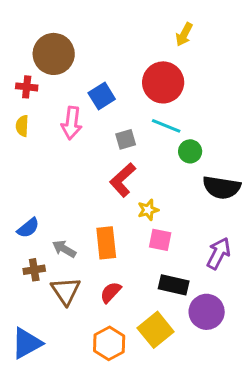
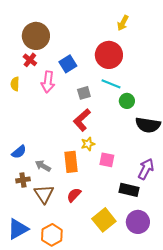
red cross: (27, 87) -> (30, 60), moved, turned 32
yellow star: (148, 210) -> (88, 144), moved
black rectangle: (174, 285) -> (129, 190), moved
purple circle: (207, 312) -> (138, 222), moved
orange hexagon: (109, 343) -> (52, 235), moved

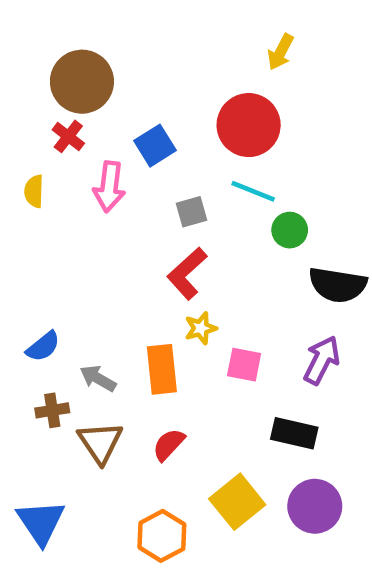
purple arrow: (146, 169) -> (322, 360), moved
blue triangle: (18, 229) -> (41, 522), turned -35
orange hexagon: (52, 235) -> (162, 536), moved

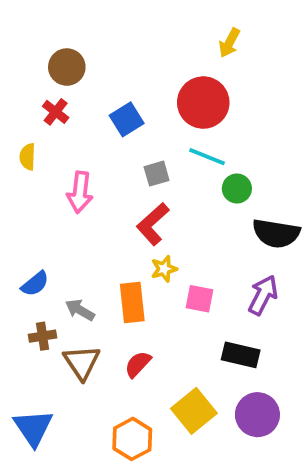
brown circle: (82, 82) -> (67, 67), size x0.7
pink arrow: (109, 187) -> (80, 192), moved

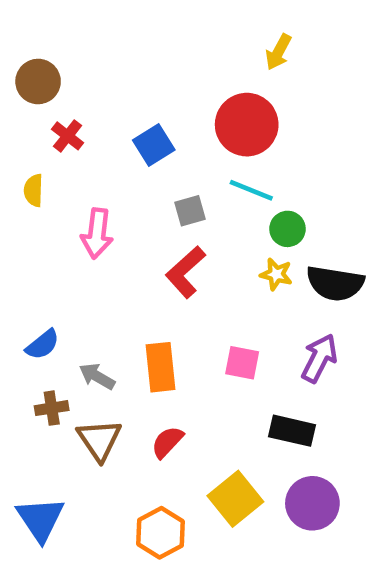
brown circle: (67, 67) -> (38, 81), moved
yellow star: (164, 269) -> (276, 274), moved, turned 30

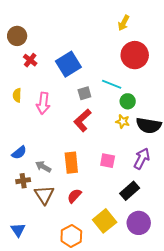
red circle: (247, 125) -> (135, 55), moved
blue square: (154, 145) -> (68, 64), size x1.4
yellow semicircle: (34, 190) -> (17, 95), moved
black rectangle: (292, 431) -> (130, 191), turned -54
blue triangle: (40, 519) -> (18, 230), size x0.7

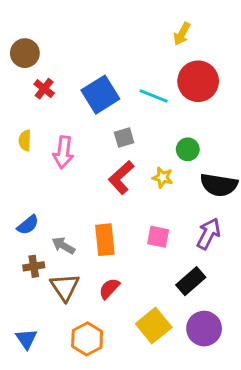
cyan line: (112, 84) -> (154, 96), moved
yellow star: (123, 121) -> (163, 177), moved
orange hexagon: (71, 236) -> (87, 339), moved

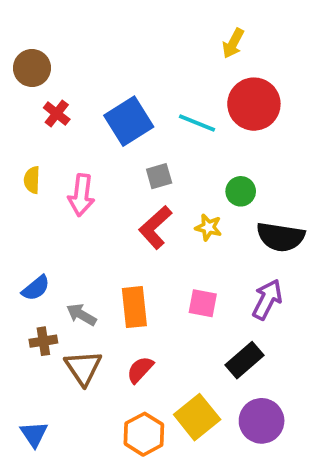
orange hexagon: (87, 339) -> (144, 434), moved

